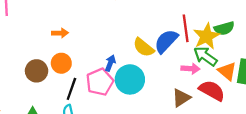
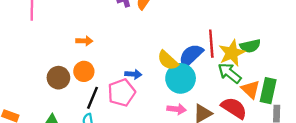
blue arrow: (110, 63) -> (133, 74), turned 70
pink arrow: (191, 69) -> (177, 109), moved
cyan circle: (130, 79) -> (181, 78), moved

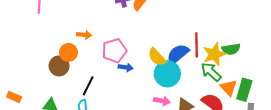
orange circle: (84, 71) -> (68, 52), moved
pink pentagon: (122, 93) -> (114, 51), moved

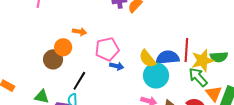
blue semicircle: (178, 54) -> (168, 57), turned 30

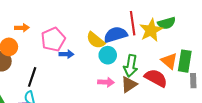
cyan circle: (156, 75) -> (108, 55), size x0.7
green arrow: (198, 77) -> (131, 66), moved, turned -115

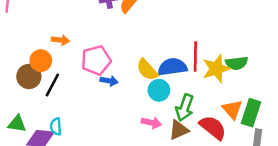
black line: (32, 77) -> (52, 85), moved

